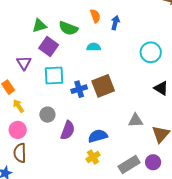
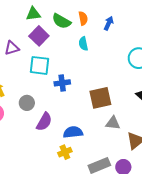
orange semicircle: (95, 16) -> (83, 18), moved
cyan semicircle: (94, 47) -> (83, 44), turned -112
purple triangle: (24, 63) -> (12, 48), turned 35
brown square: (103, 86) -> (100, 98), moved

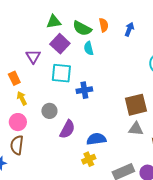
cyan semicircle: (83, 44) -> (89, 48), moved
purple triangle: (12, 48) -> (33, 56), turned -42
brown square: (100, 98) -> (136, 105), moved

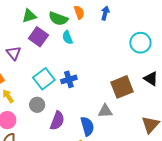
cyan square: (61, 73) -> (44, 79), moved, turned -35
gray triangle: (136, 129) -> (105, 111), moved
blue semicircle: (96, 139) -> (87, 126), turned 90

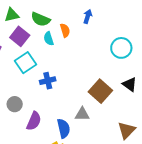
orange semicircle: (79, 12) -> (65, 30), moved
cyan square: (44, 79) -> (26, 63), moved
brown square: (122, 87) -> (100, 91), turned -30

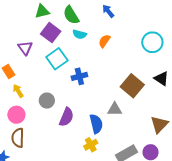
blue arrow: (88, 16) -> (108, 11), moved, turned -56
green semicircle: (41, 19) -> (71, 15), turned 36
orange semicircle: (65, 30) -> (104, 41), moved, turned -128
cyan semicircle: (49, 39) -> (80, 34), turned -56

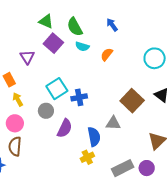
green triangle: (42, 11) -> (46, 21), turned 35
cyan square: (57, 59) -> (57, 89), moved
blue cross: (79, 76) -> (79, 97), moved

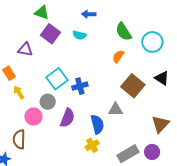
blue arrow: (112, 25) -> (89, 14), moved, turned -48
green semicircle: (75, 27) -> (124, 32), moved
orange semicircle: (107, 54) -> (118, 57), moved
purple triangle: (27, 57) -> (25, 49), turned -42
pink circle: (15, 123) -> (33, 117), moved

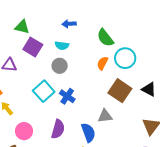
cyan circle: (152, 42) -> (125, 58), moved
black triangle: (162, 78) -> (149, 89), moved
blue cross: (80, 86) -> (67, 96), turned -35
gray circle: (48, 102) -> (60, 66), moved

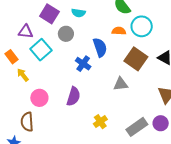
orange semicircle: (102, 63) -> (119, 31), turned 64
gray circle: (60, 66) -> (66, 34), moved
cyan square: (44, 91) -> (41, 50), moved
blue semicircle: (88, 133) -> (100, 47), moved

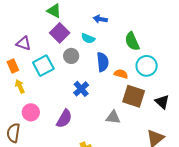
orange semicircle: (119, 31) -> (121, 74), moved
purple triangle: (26, 32) -> (24, 43), moved
blue semicircle: (100, 47) -> (103, 62), moved
brown square: (136, 59) -> (134, 96), turned -30

